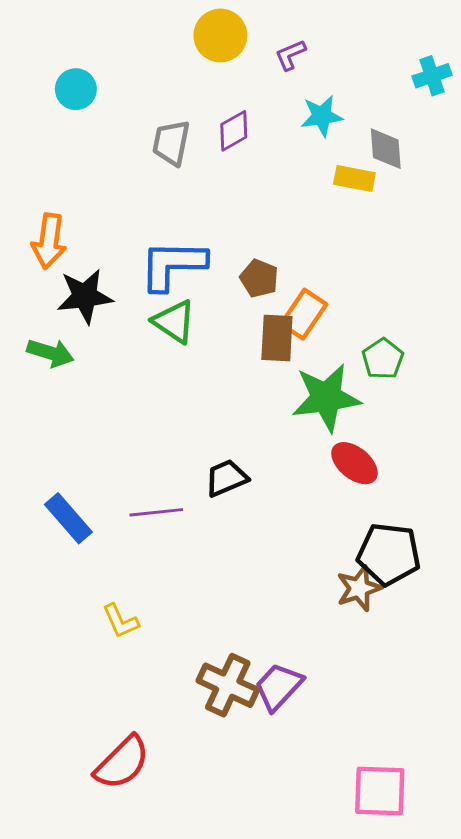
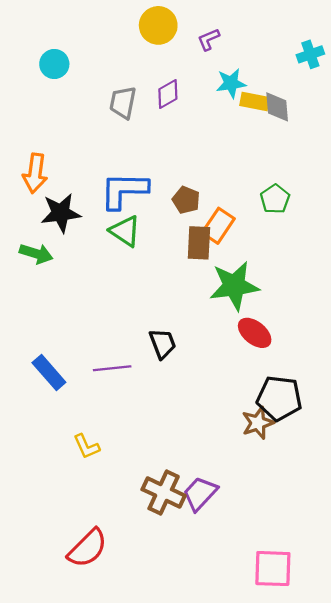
yellow rectangle: (354, 179) -> (255, 101), moved
green pentagon: (383, 359) -> (275, 199), moved
black trapezoid: (226, 478) -> (163, 344), turned 92

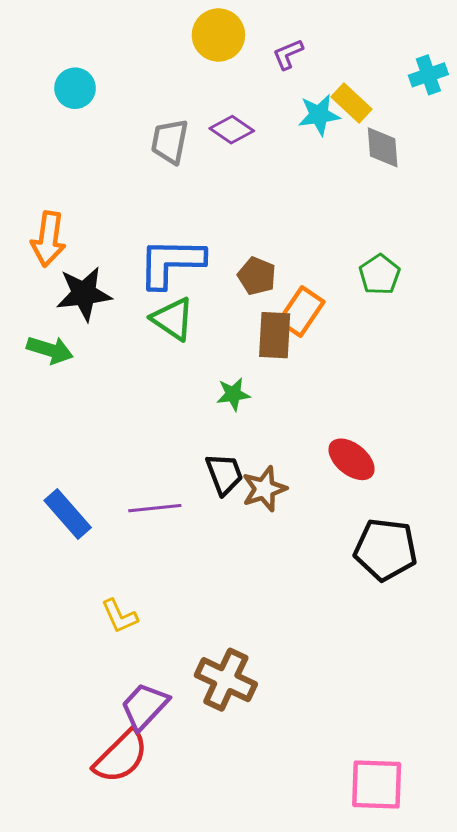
purple diamond: (168, 94) -> (232, 130), turned 64
yellow rectangle: (255, 101) -> (352, 103), moved, turned 32
green star: (234, 286) -> (233, 394), moved, size x0.5
brown star: (258, 423) -> (264, 489), moved
purple trapezoid: (200, 494) -> (145, 706), moved

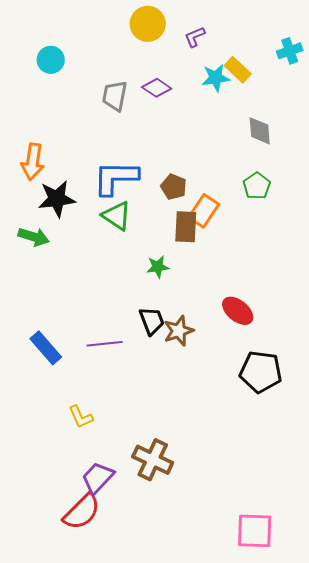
gray diamond: (383, 147) -> (260, 131), moved

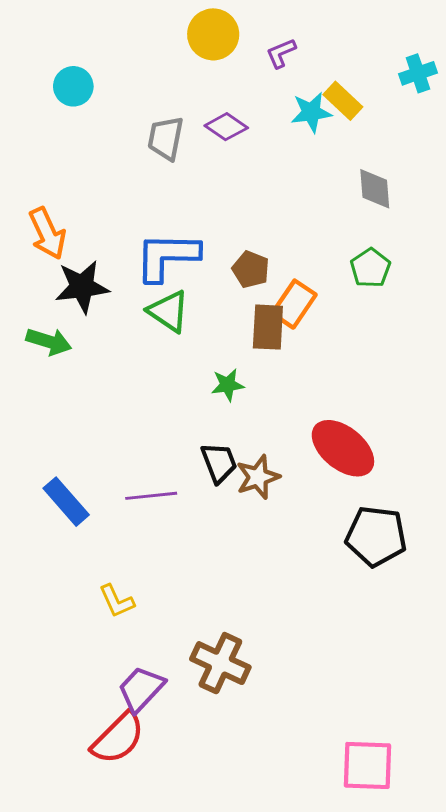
orange arrow: (33, 162) -> (47, 233), turned -33
red ellipse: (238, 311) -> (343, 448), size x1.4

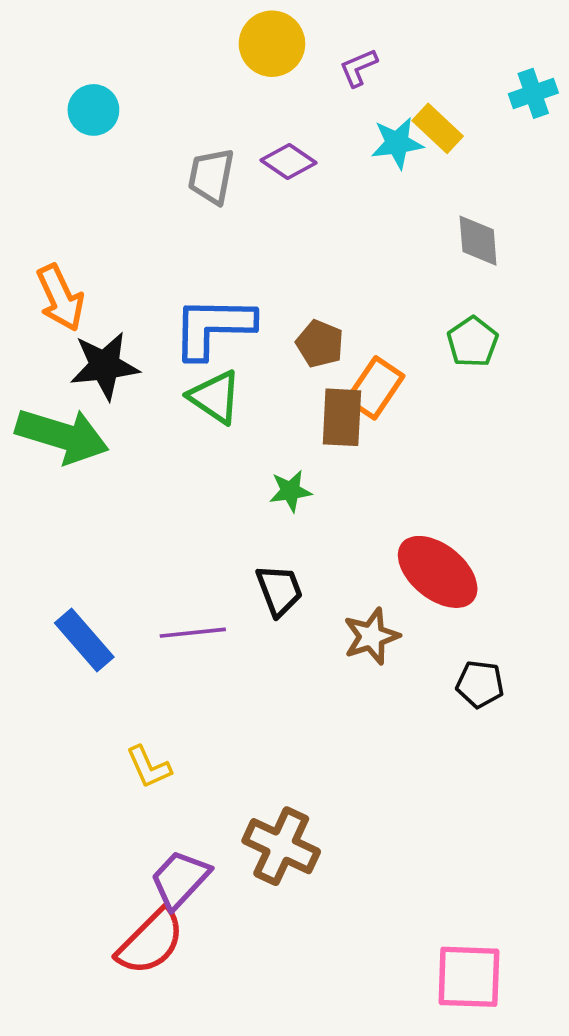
green arrow: (49, 342) -> (62, 436), size x1.6
brown star: (258, 477) -> (371, 636), moved
black pentagon: (376, 536) -> (480, 684), size x0.6

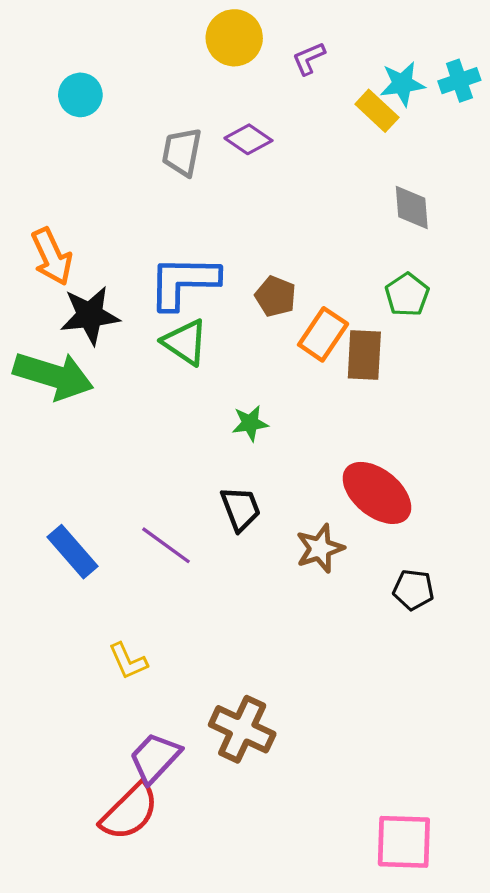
cyan star: (397, 143) -> (402, 84), moved
brown rectangle: (342, 417) -> (364, 355), moved
purple line: (193, 633) -> (166, 545), turned 42

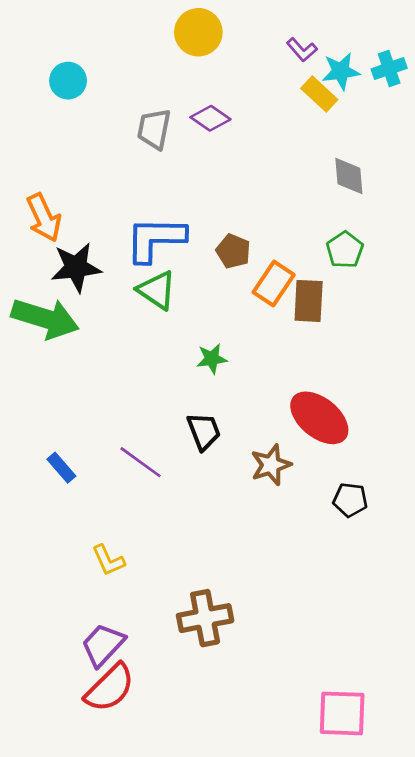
purple L-shape: (309, 58) -> (302, 50), moved, turned -108
blue rectangle: (72, 552) -> (61, 468), size x0.7
brown cross: (242, 729) -> (205, 618), turned -36
purple trapezoid: (155, 758) -> (103, 645), moved

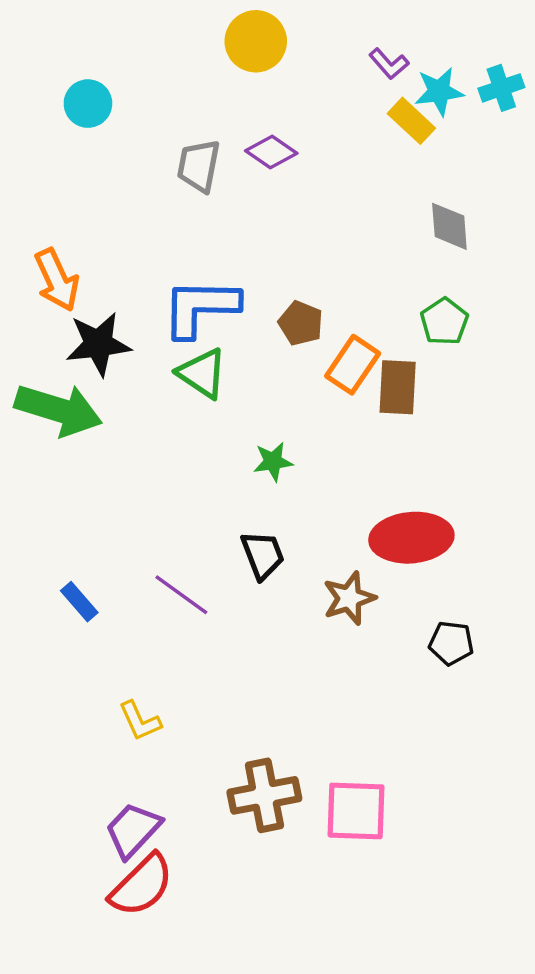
red ellipse: (319, 418) -> (411, 538), turned -44
pink square: (342, 713) -> (356, 811), moved

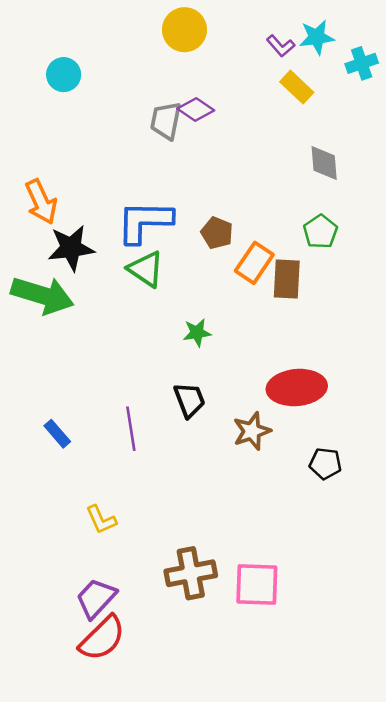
cyan star: (439, 91) -> (317, 37), moved
gray trapezoid: (199, 166) -> (166, 121), moved
purple line: (181, 595) -> (131, 429), turned 45

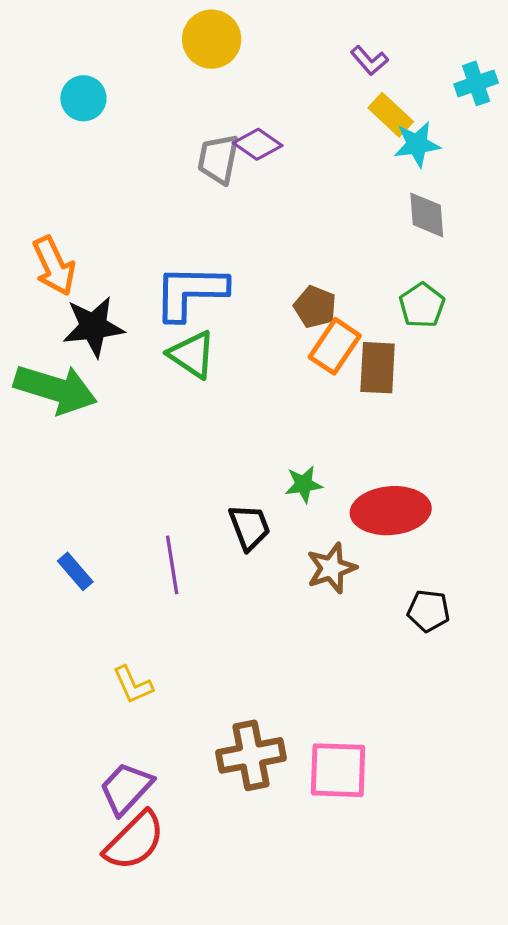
yellow circle: (185, 30) -> (212, 39), moved
cyan star: (317, 37) -> (417, 144), moved
brown pentagon: (217, 233) -> (315, 307), moved
green star: (197, 333) -> (304, 484), moved

